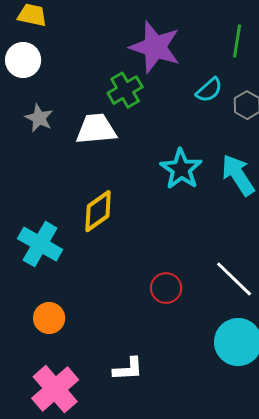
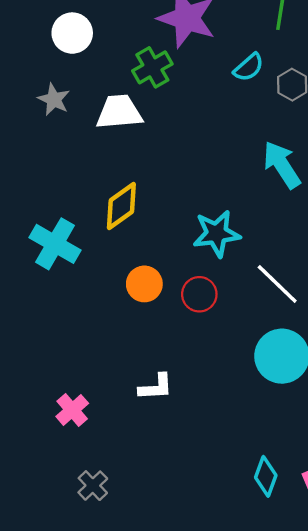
white circle: (23, 60) -> (72, 33), moved
cyan star: (181, 169) -> (217, 234), moved, turned 30
orange circle: (49, 318) -> (144, 284), moved
pink cross: (55, 389) -> (72, 410), size x0.6

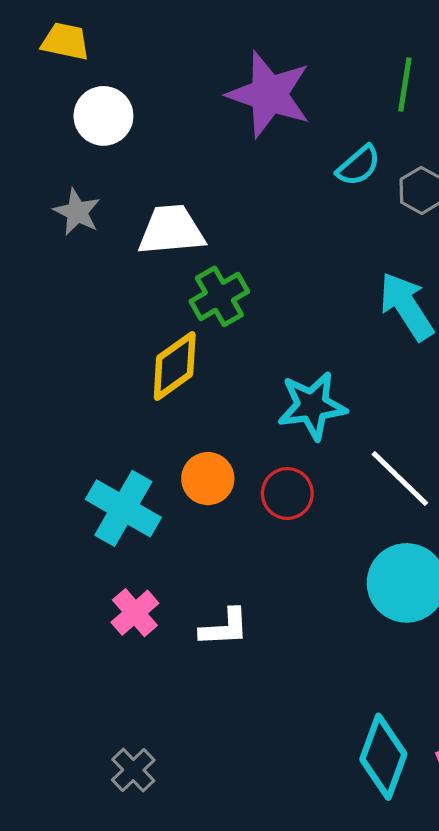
green cross: (152, 67) -> (219, 296), moved
cyan cross: (55, 244) -> (123, 508), moved
pink cross: (72, 410) -> (135, 613), moved
cyan diamond: (266, 476) -> (383, 757), size x1.4

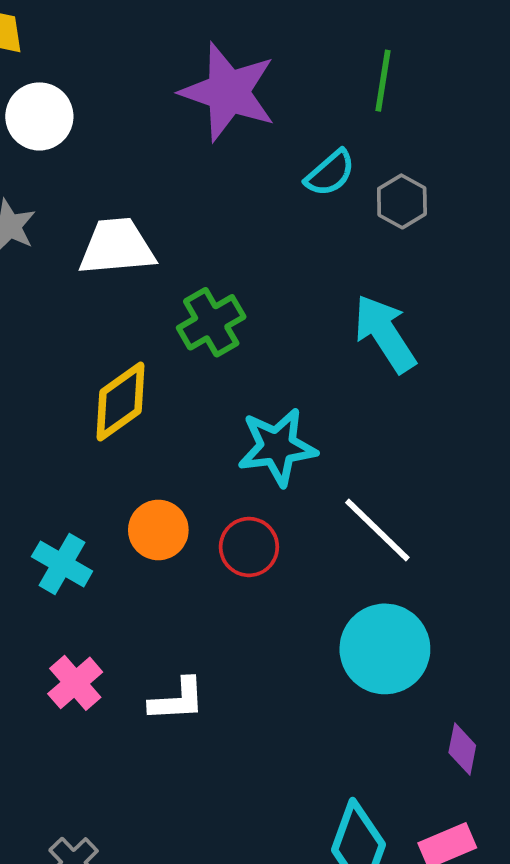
green cross: (219, 296) -> (211, 322), moved
cyan cross: (123, 508) -> (62, 564), size x0.7

